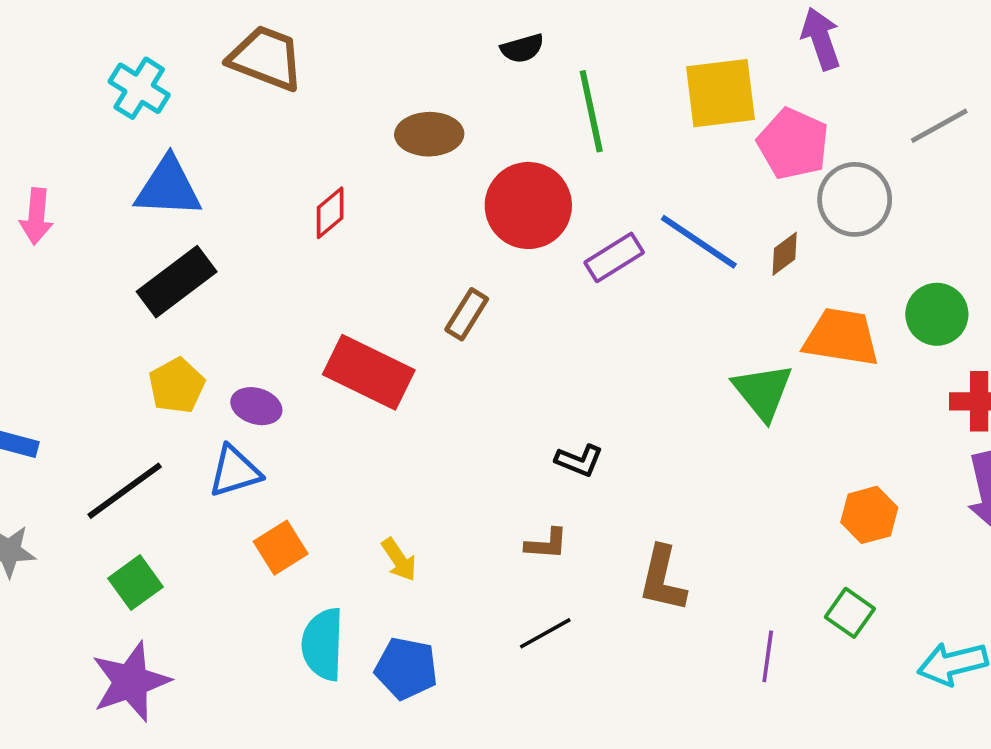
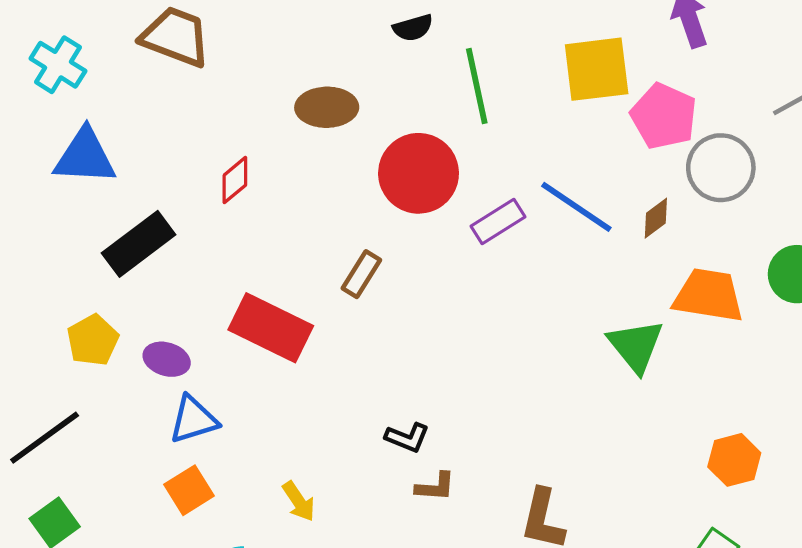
black rectangle: (177, 282) -> (139, 244), moved
black L-shape: (579, 461) -> (407, 438), moved
blue triangle: (235, 471) -> (193, 420), moved

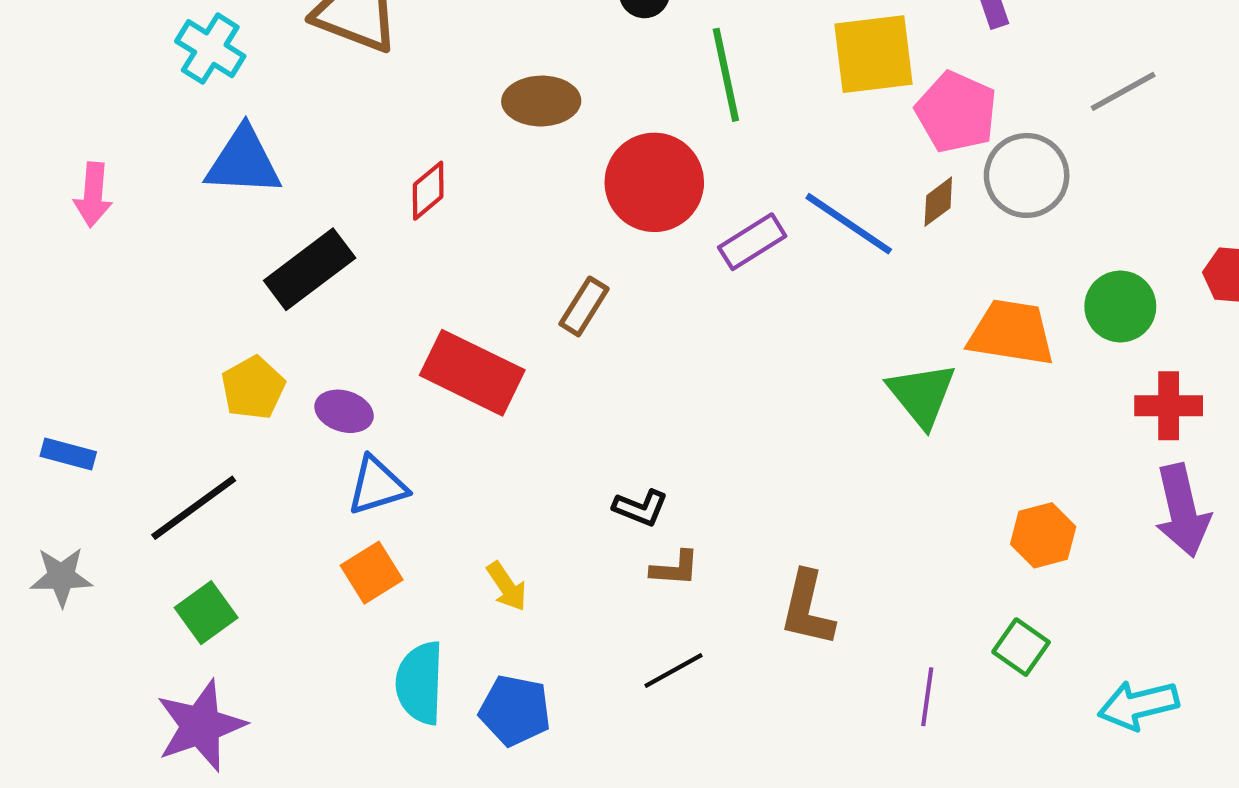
brown diamond: (656, 218) -> (938, 202), moved

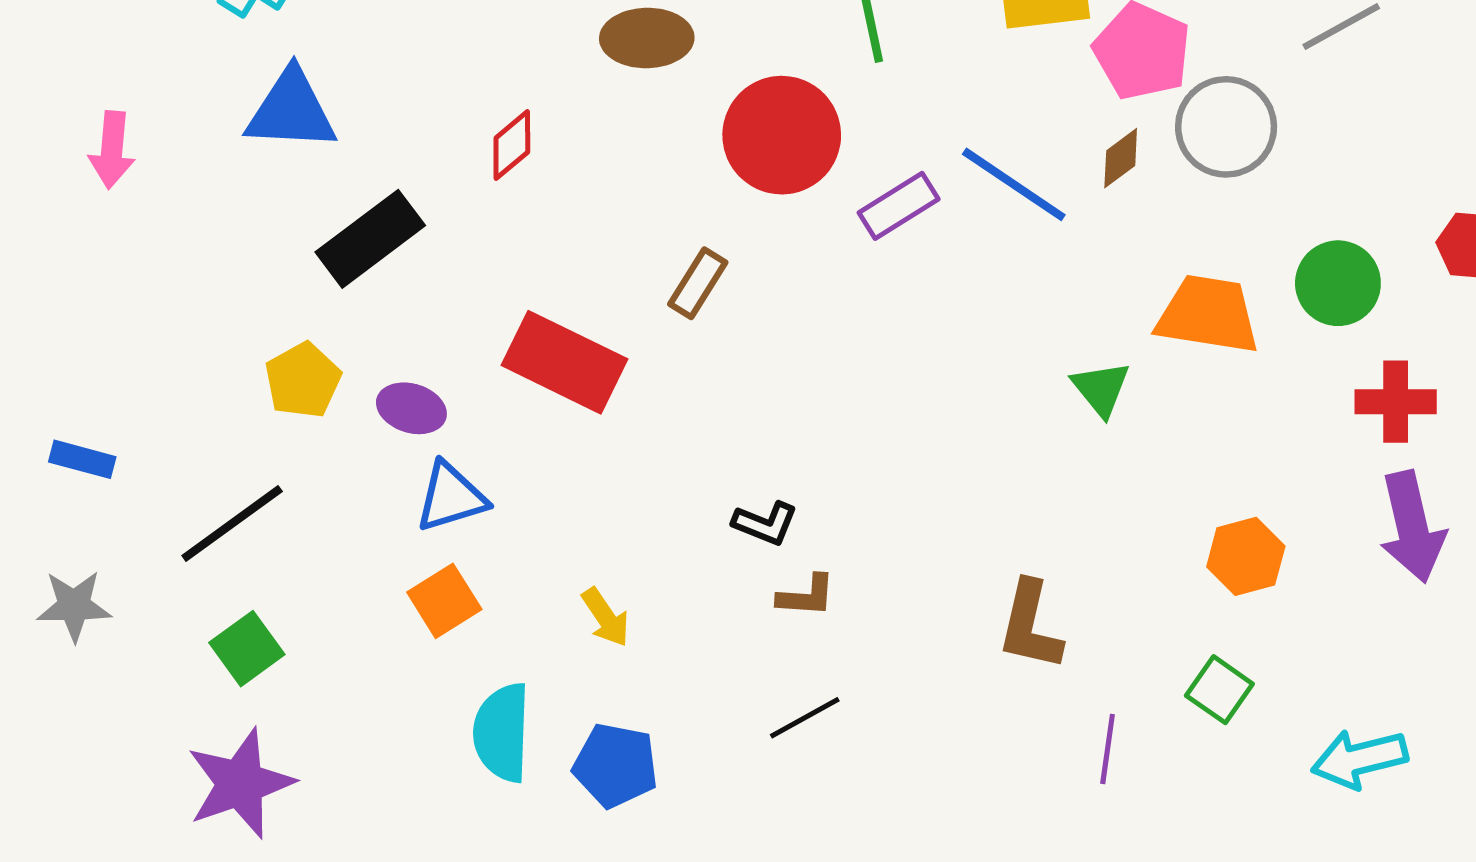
green triangle: (922, 395) -> (1101, 389), size x0.7
brown L-shape: (807, 608) -> (1030, 626), moved

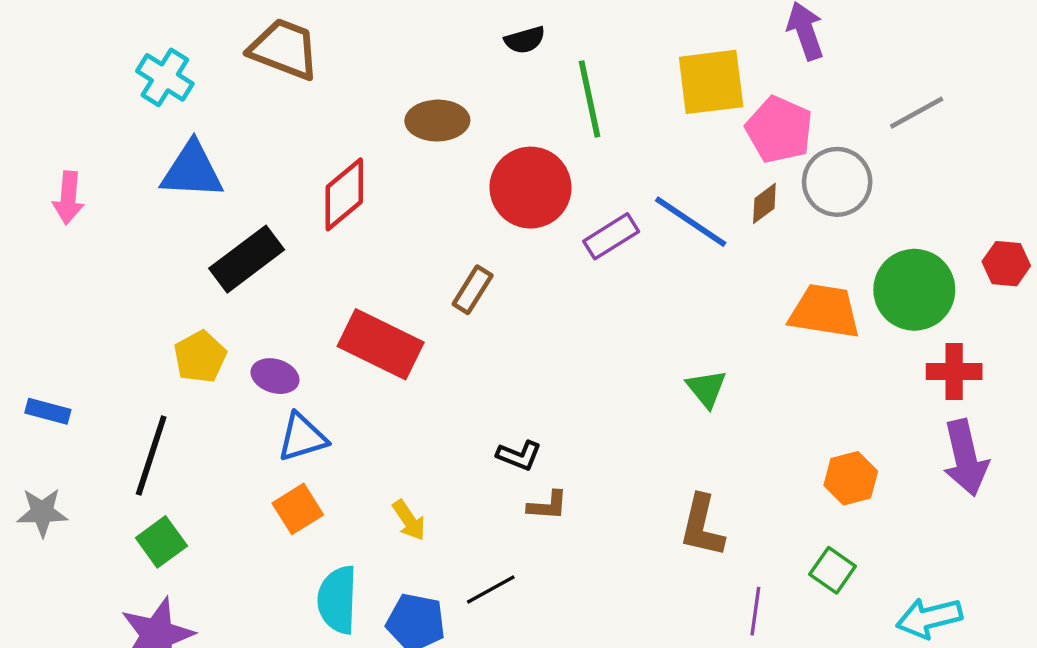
red diamond: (512, 145) -> (344, 194), size x1.5
green circle: (1338, 283) -> (914, 290), size x1.4
green triangle: (1101, 389) -> (707, 389), moved
black line: (232, 523) -> (151, 456), turned -36
black line: (805, 718) -> (491, 590), moved

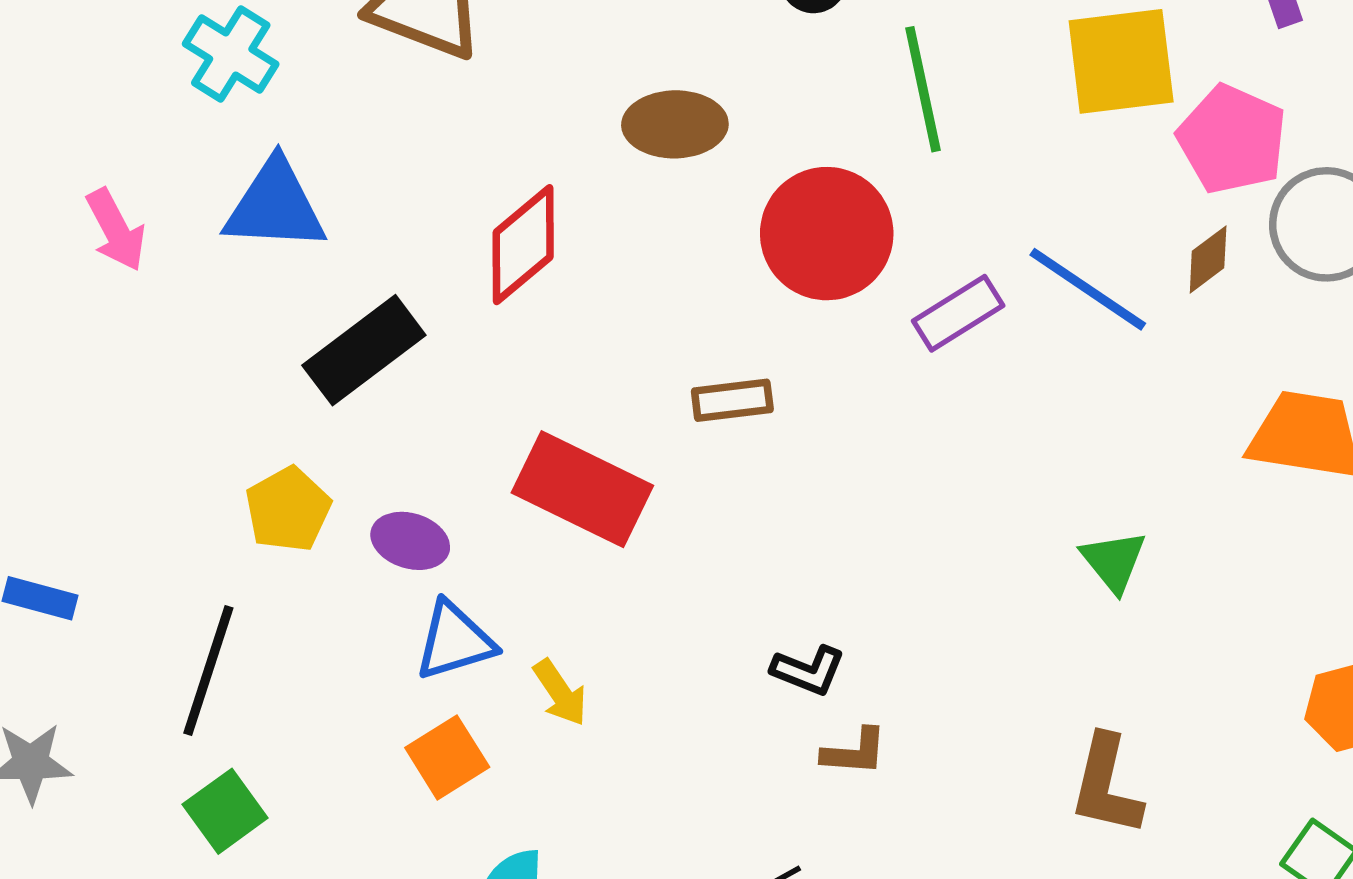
pink arrow: (68, 198) -> (116, 230), moved, turned -33
brown rectangle: (473, 290) -> (732, 400), turned 51
yellow arrow: (409, 520) -> (560, 693), moved

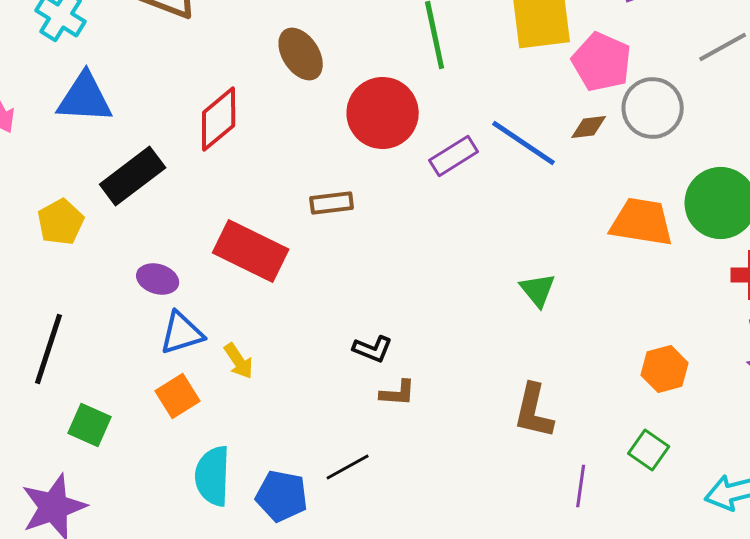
brown ellipse: (675, 124) -> (301, 54), turned 58
brown diamond: (1208, 260) -> (589, 127), turned 30
yellow pentagon: (288, 509) -> (61, 222), moved
green square: (225, 811) -> (90, 425), moved, turned -30

